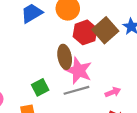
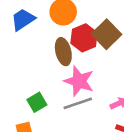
brown ellipse: (65, 57) -> (63, 52), moved

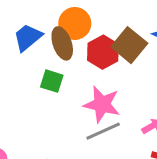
brown ellipse: (63, 52) -> (62, 43), moved
green square: (37, 102) -> (52, 81), moved, turned -36

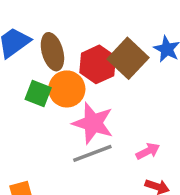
orange circle: (75, 23) -> (67, 89), moved

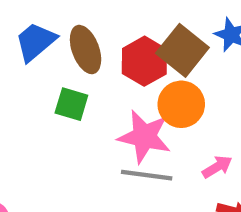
orange circle: (67, 89) -> (181, 104), moved
gray line: (92, 153) -> (147, 175), turned 33

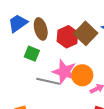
orange circle: (181, 104) -> (82, 75), moved
gray line: (147, 175) -> (48, 81), moved

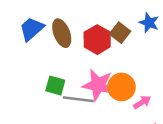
brown square: (86, 33) -> (120, 33), size x0.7
green square: (32, 54) -> (55, 85), moved

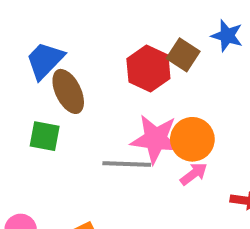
brown ellipse: (62, 33) -> (68, 91), moved
green square: (55, 85) -> (45, 136), moved
pink arrow: (142, 102) -> (194, 174), moved

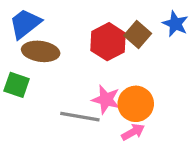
brown ellipse: (68, 91) -> (41, 51), turned -64
pink star: (156, 139) -> (106, 100), size x0.7

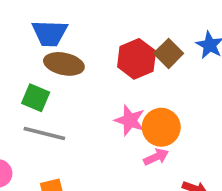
blue trapezoid: (25, 24) -> (50, 33), turned -144
gray line: (80, 117) -> (44, 133), moved

